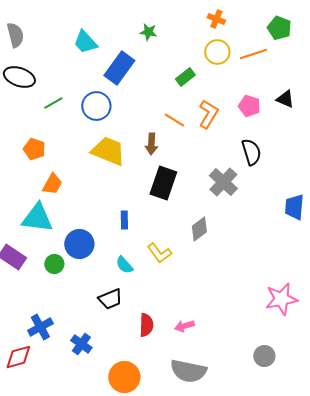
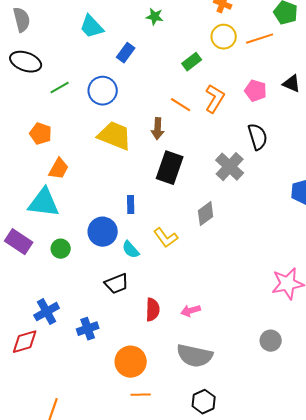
blue rectangle: (119, 68) -> (126, 53), size x0.6
blue circle: (79, 244) -> (103, 232), moved
blue cross: (81, 344) -> (88, 329), turned 35

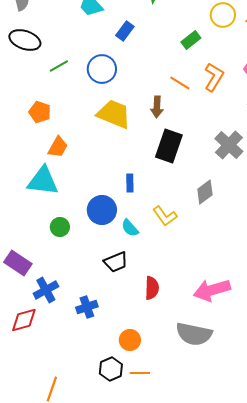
purple rectangle: (19, 242) -> (18, 263), moved
pink arrow: (191, 311) -> (212, 290), moved, size x1.8
orange circle: (131, 362) -> (130, 340), size x0.7
black hexagon: (204, 402) -> (111, 369), moved

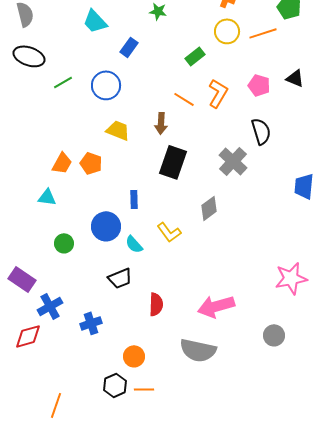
orange pentagon: (40, 112) -> (91, 163), moved
yellow trapezoid: (114, 114) -> (118, 130), size x0.7
cyan triangle: (43, 181) -> (47, 197), size x0.6

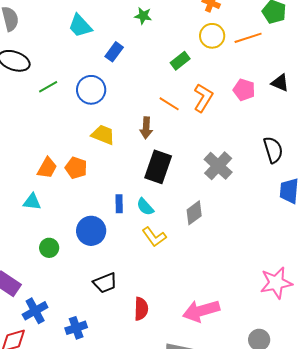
black semicircle: (261, 131) -> (273, 150), moved
cyan semicircle: (134, 244) -> (145, 207), moved

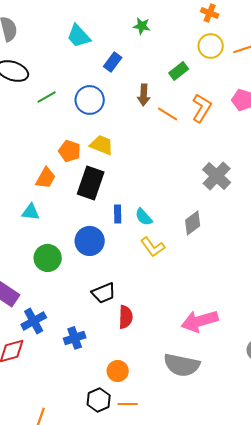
brown arrow: (146, 128) -> (144, 95), moved
black rectangle: (158, 167) -> (91, 183), moved
orange pentagon: (76, 168) -> (70, 151), moved
green circle: (49, 248) -> (48, 258), size x1.4
red semicircle: (141, 309) -> (126, 317), moved

